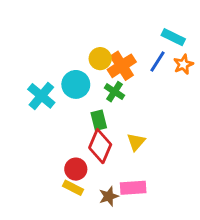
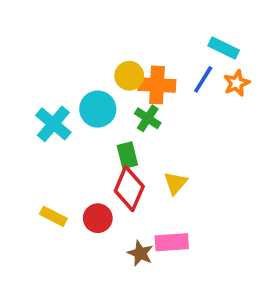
orange cross: (122, 66) -> (157, 85), turned 36
yellow rectangle: (73, 188) -> (53, 216), moved
brown star: (109, 196) -> (140, 253), turned -30

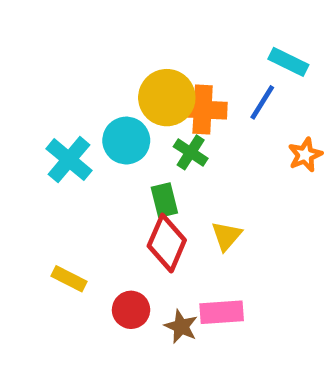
yellow circle: (129, 76) -> (167, 98), size x1.5
orange star: (237, 83) -> (305, 155), moved
red circle: (98, 218) -> (131, 310), moved

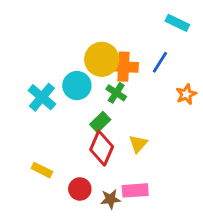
cyan rectangle: (288, 62) -> (177, 23), moved
green rectangle: (164, 200) -> (100, 122), turned 60
brown star: (181, 327) -> (110, 199), turned -30

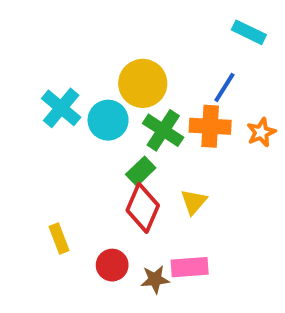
orange cross: (124, 67) -> (210, 126), moved
green cross: (116, 93) -> (163, 130), size x1.4
cyan cross: (42, 97) -> (61, 108), moved
yellow rectangle: (42, 170) -> (59, 239), turned 42

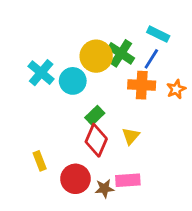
cyan rectangle: (249, 32) -> (158, 34), moved
green cross: (163, 130) -> (121, 53), moved
red circle: (112, 265) -> (75, 179), size x1.4

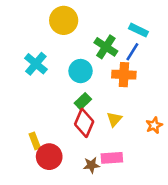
yellow circle: (96, 56) -> (64, 20), moved
cyan circle: (73, 81) -> (81, 71), moved
orange star: (176, 89) -> (154, 125), moved
red circle: (75, 179) -> (49, 157), moved

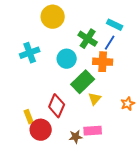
cyan cross: (36, 64) -> (30, 53), turned 30
green rectangle: (83, 101) -> (83, 82), moved, size x1.6
red diamond: (84, 123) -> (57, 106), moved

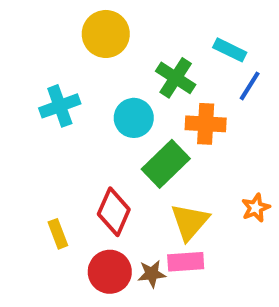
blue line: (110, 43) -> (250, 86), moved
yellow triangle: (95, 99) -> (190, 222), moved, size x1.5
red circle: (41, 130) -> (110, 272), moved

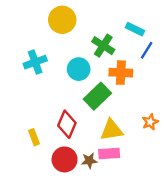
yellow triangle: (190, 222) -> (111, 130), turned 40

